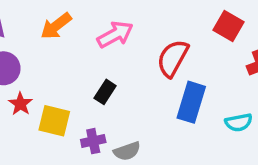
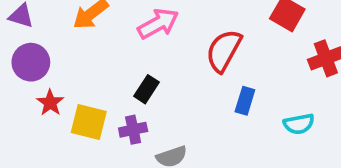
blue rectangle: (191, 102) -> (245, 101), size x0.6
purple cross: (93, 141) -> (133, 130), moved

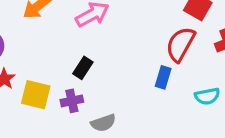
red semicircle: (224, 51) -> (180, 44), moved

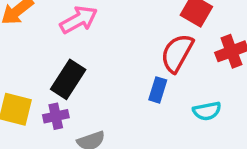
black rectangle: (83, 68) -> (68, 79), size x1.5

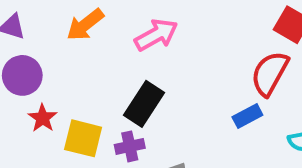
blue rectangle: (158, 90) -> (247, 116), turned 45

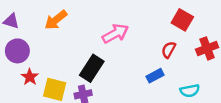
pink arrow: (156, 35) -> (115, 34), moved
red semicircle: (270, 73) -> (169, 50), size x0.6

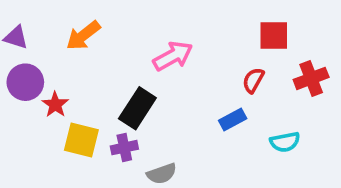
red square: (182, 20) -> (274, 35), turned -30
red star: (30, 77) -> (55, 105), moved

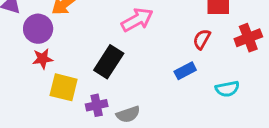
purple circle: (25, 82) -> (38, 29), moved
red star: (55, 105) -> (43, 59), turned 30
purple cross: (124, 148) -> (97, 105), moved

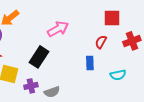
blue rectangle: (185, 71) -> (90, 63), turned -64

